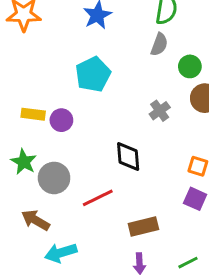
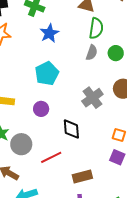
green circle: (190, 66) -> (116, 53), moved
gray cross: (160, 111) -> (92, 98), size x1.5
purple circle: (61, 120) -> (41, 109), moved

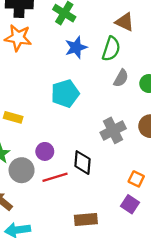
green semicircle: (96, 28) -> (111, 49), moved
purple circle: (41, 109) -> (45, 151), moved
red line: (51, 157) -> (55, 177), moved

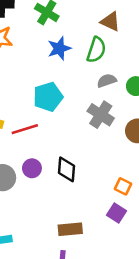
gray semicircle: (121, 78) -> (107, 81), turned -138
gray cross: (113, 130) -> (101, 115), moved, turned -30
purple circle: (45, 151) -> (32, 168), moved
red line: (55, 177) -> (25, 129), moved

